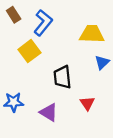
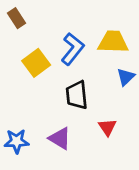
blue L-shape: (43, 23) -> (72, 49), moved
blue star: (14, 102) -> (17, 141), moved

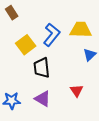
black trapezoid: (77, 95) -> (42, 68), moved

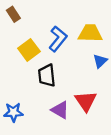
red triangle: (77, 91) -> (86, 101), size x1.5
purple triangle: (43, 99) -> (60, 110), moved

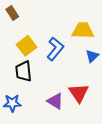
blue L-shape: (58, 39) -> (55, 49), moved
black trapezoid: (47, 76) -> (24, 71), moved

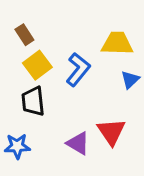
brown rectangle: (12, 13) -> (24, 35), moved

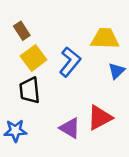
red triangle: (111, 132) -> (100, 118), turned 36

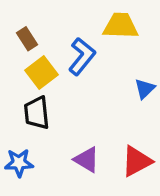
yellow trapezoid: (105, 39) -> (121, 26), moved
blue L-shape: (70, 62) -> (82, 56), moved
red triangle: (100, 118) -> (137, 161), moved

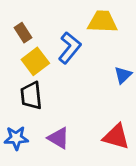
purple triangle: (87, 160) -> (59, 138), moved
red triangle: (137, 161) -> (116, 137), turned 44

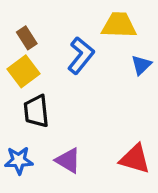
yellow square: (35, 61) -> (24, 71), moved
blue triangle: (123, 75) -> (141, 65), moved

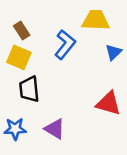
yellow square: (24, 71) -> (19, 57), turned -30
red triangle: (135, 159) -> (108, 103), moved

